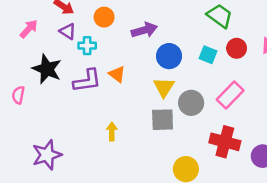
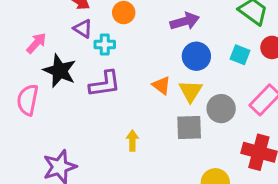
pink arrow: (29, 29) -> (36, 43), moved
purple arrow: (144, 30) -> (185, 21), moved
orange triangle: (117, 74) -> (161, 85), moved
pink semicircle: (18, 95) -> (28, 100), size x1.5

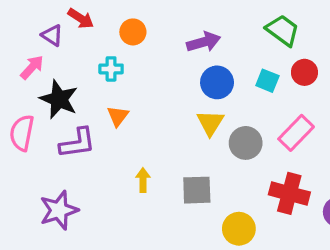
purple triangle: (83, 29) -> (52, 35), moved
purple L-shape: (105, 84) -> (77, 143), moved
orange triangle: (161, 85) -> (118, 116), moved, turned 30
gray square: (189, 127) -> (197, 190), moved

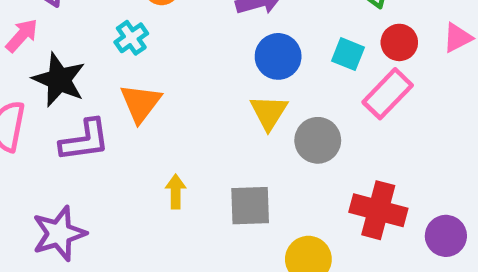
cyan cross: (111, 69) -> (131, 38), turned -35
orange triangle: (118, 116) -> (141, 103), size x1.4
pink rectangle: (296, 133) -> (388, 94), moved

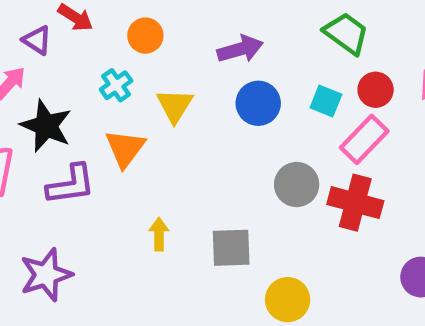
yellow triangle: (269, 112) -> (175, 106), moved
red cross: (378, 210) -> (355, 203), moved

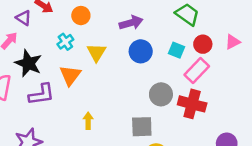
gray square: (231, 248) -> (142, 127), moved

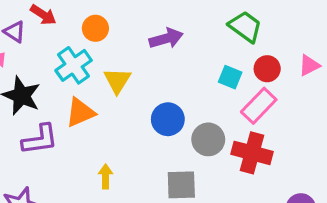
cyan cross: (65, 42) -> (74, 65), size x1.5
blue circle: (141, 51) -> (168, 119), moved
orange triangle: (70, 75) -> (80, 112), turned 30

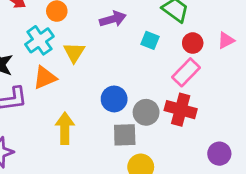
cyan square: (230, 77) -> (150, 40), moved
blue circle: (168, 119) -> (114, 99), moved
gray circle: (208, 139) -> (146, 112), moved
yellow arrow: (106, 176) -> (65, 128), size x1.6

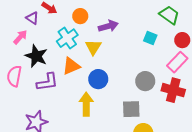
purple arrow: (113, 19) -> (108, 26), moved
blue circle: (114, 99) -> (98, 79), moved
gray circle: (146, 112) -> (145, 81), moved

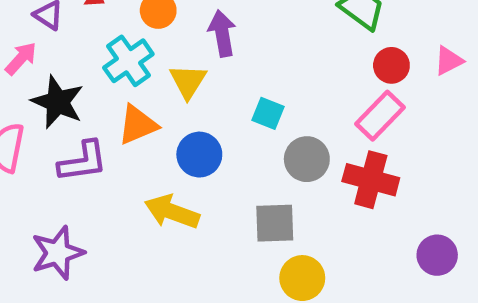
purple arrow: (108, 26) -> (222, 33), turned -84
cyan square: (150, 38) -> (268, 113), moved
yellow arrow: (86, 104) -> (172, 212), turned -70

